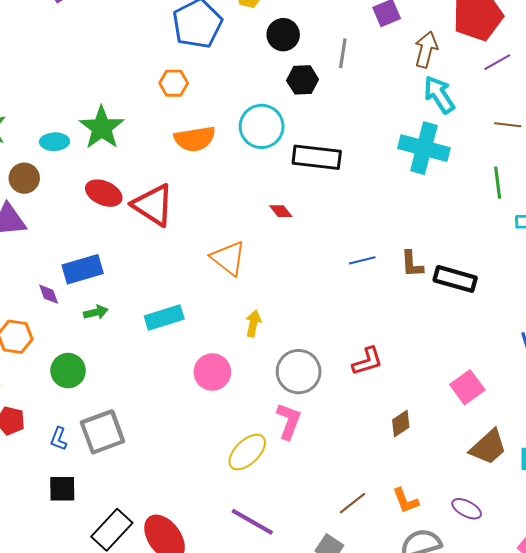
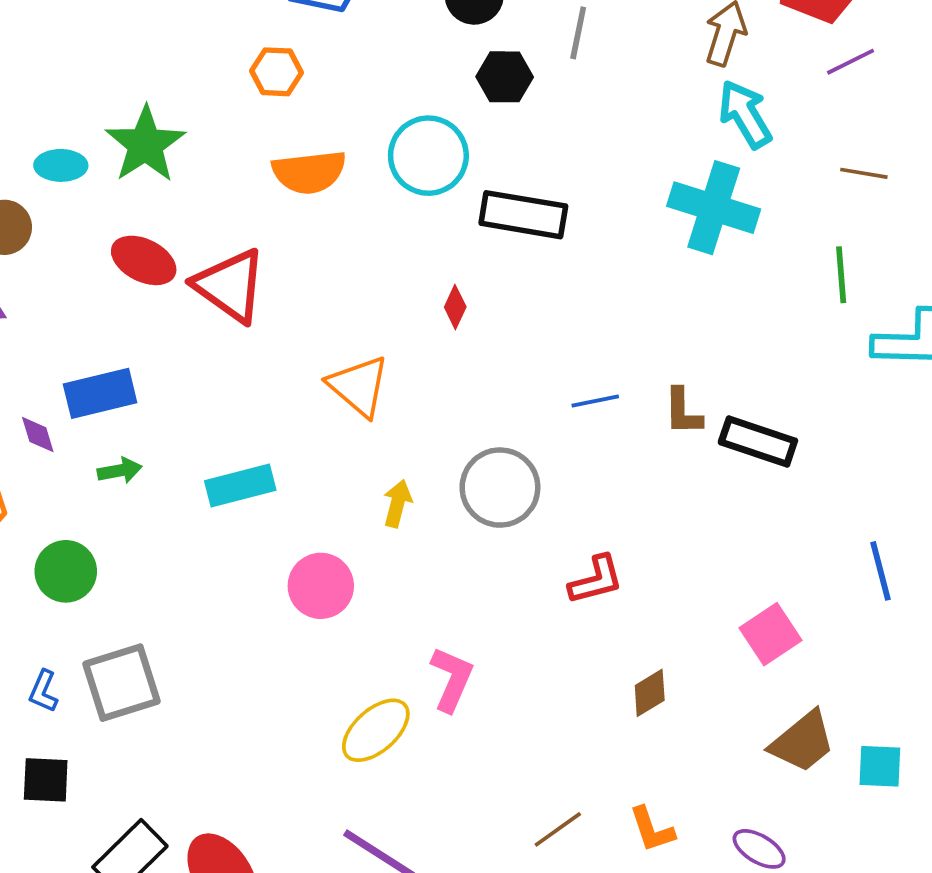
red diamond: (281, 211) -> (455, 307), turned 60
gray circle: (299, 372) -> (500, 488), moved

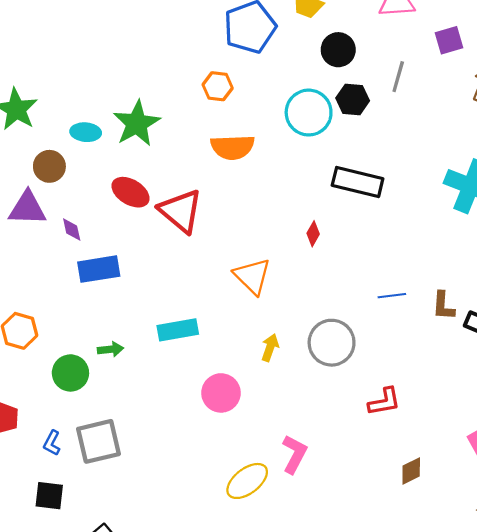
cyan circle: (428, 156) -> (309, 113), moved
purple diamond: (38, 435) -> (72, 229), moved
green arrow: (120, 471) -> (111, 349), moved

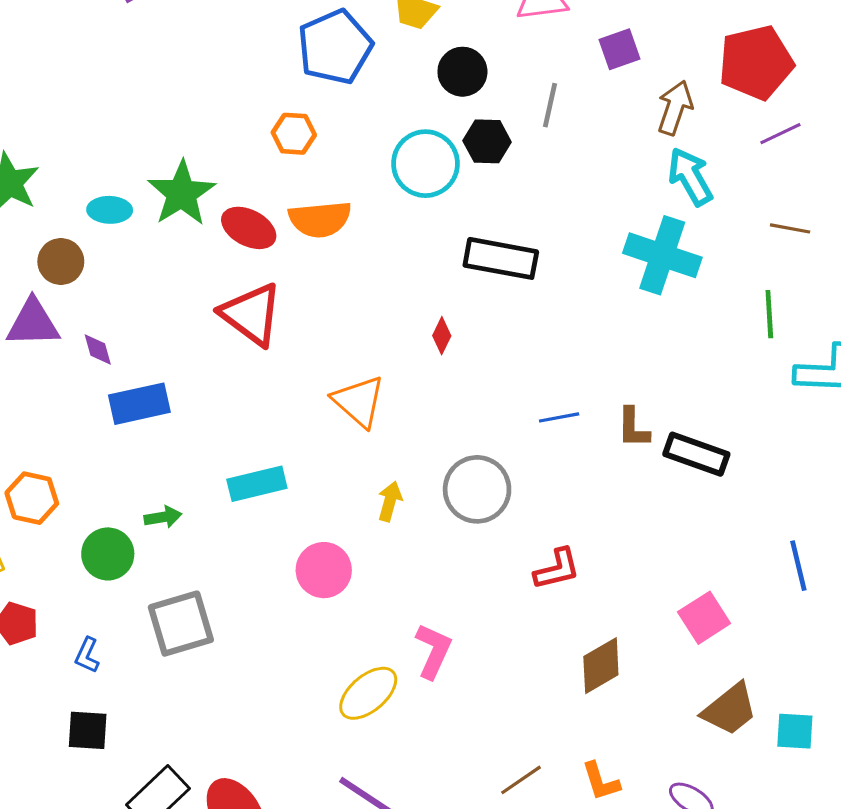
red ellipse: (131, 192) -> (249, 228), moved
gray square: (99, 441) -> (181, 624), moved
brown diamond: (411, 471) -> (601, 666), size x1.4

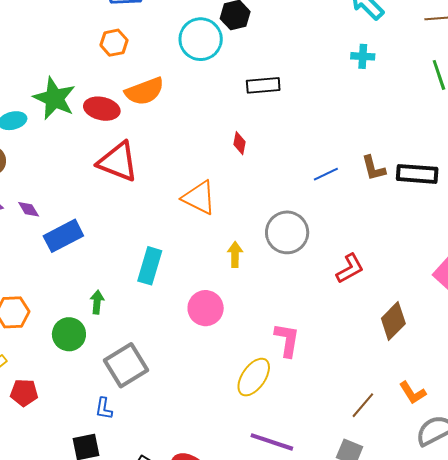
cyan cross: (662, 255) -> (363, 56), size x0.5
black rectangle: (501, 258) -> (263, 85), size x0.7
cyan rectangle: (257, 484) -> (150, 266), turned -45
green arrow: (163, 517) -> (97, 302), turned -60
blue L-shape: (87, 655) -> (104, 408), moved

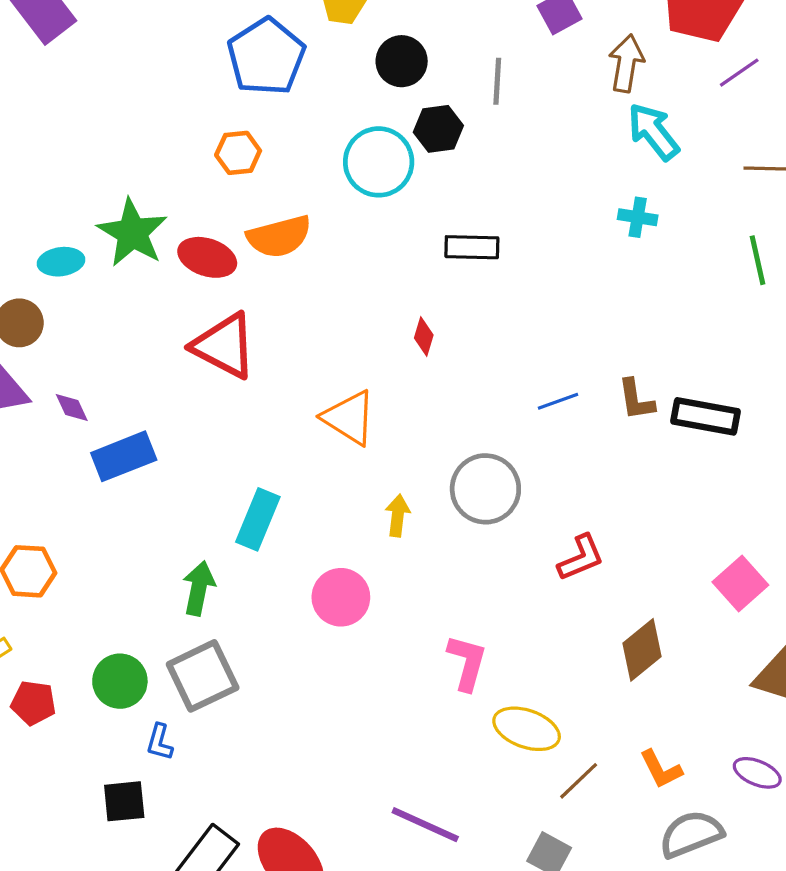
green arrow: (97, 302) -> (199, 588), moved, size x1.4
green circle: (69, 334) -> (120, 681), moved
yellow ellipse: (254, 377) -> (527, 729), moved, turned 69

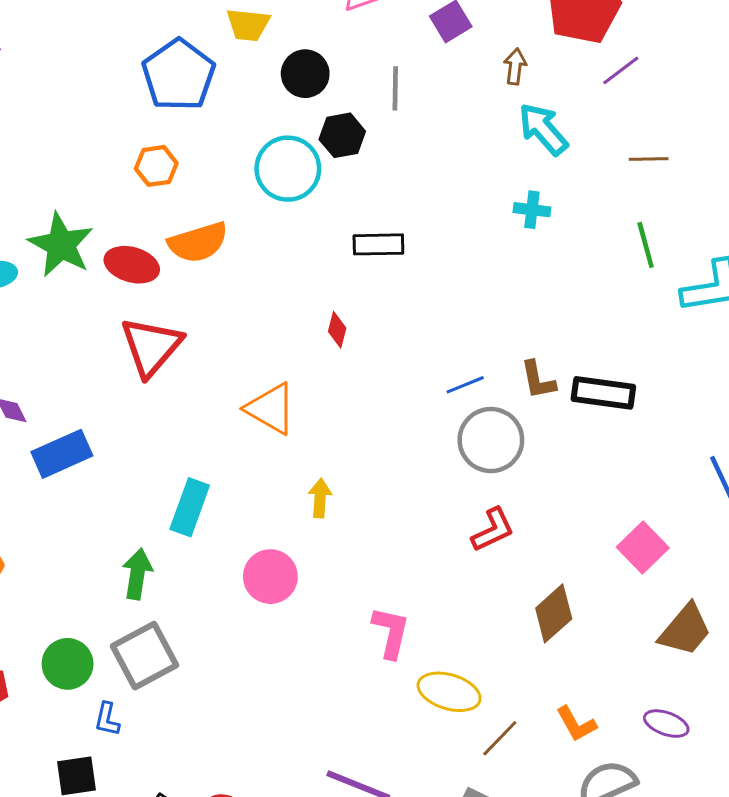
brown arrow: (626, 63) -> (515, 66), size x0.7
red triangle: (224, 346) -> (151, 347), turned 46
gray circle: (485, 489) -> (491, 440), moved

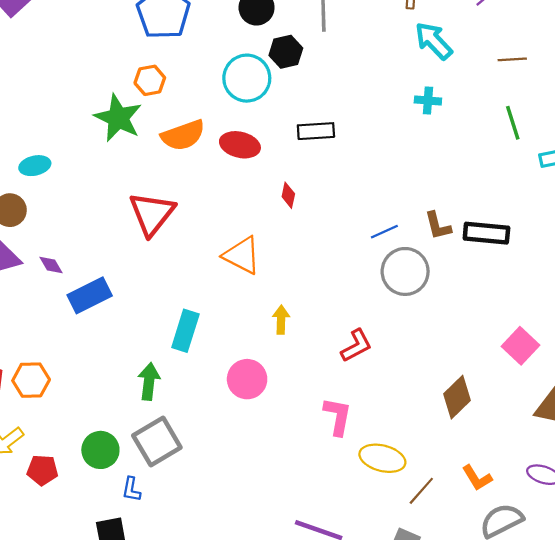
green star: (61, 245) -> (118, 118), moved
red ellipse: (132, 265) -> (240, 145), moved
red L-shape: (493, 530) -> (356, 346), moved

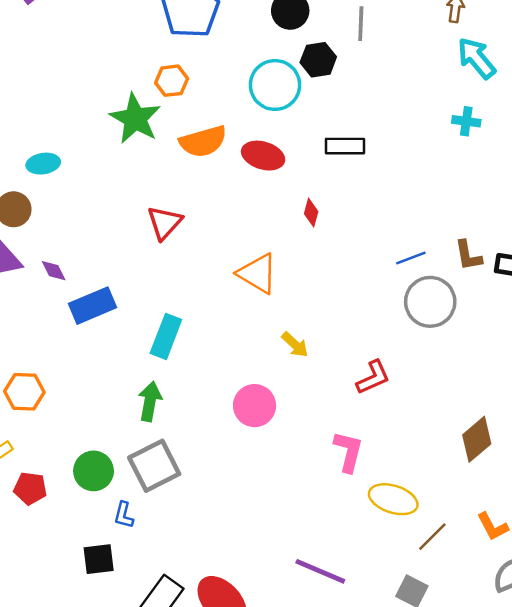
red triangle: (152, 214) -> (165, 223), size x0.7
yellow arrow: (281, 320) -> (295, 345), turned 128
cyan rectangle: (185, 331) -> (166, 336), moved

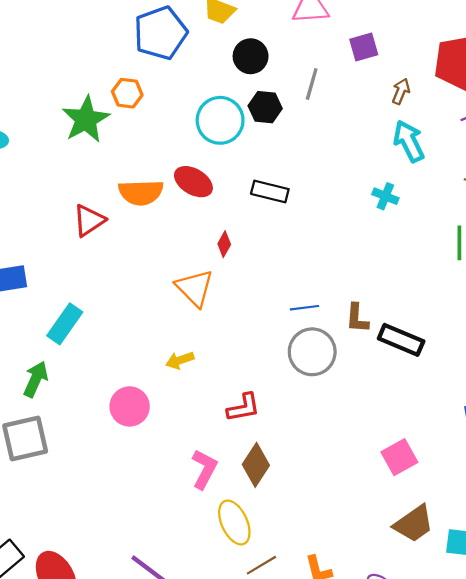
orange semicircle: (203, 141) -> (141, 193), moved
orange triangle: (258, 273) -> (195, 288), moved
yellow arrow: (295, 345) -> (180, 360), turned 104
brown diamond: (477, 439) -> (256, 465), moved, turned -30
yellow ellipse: (393, 499) -> (234, 522), turned 33

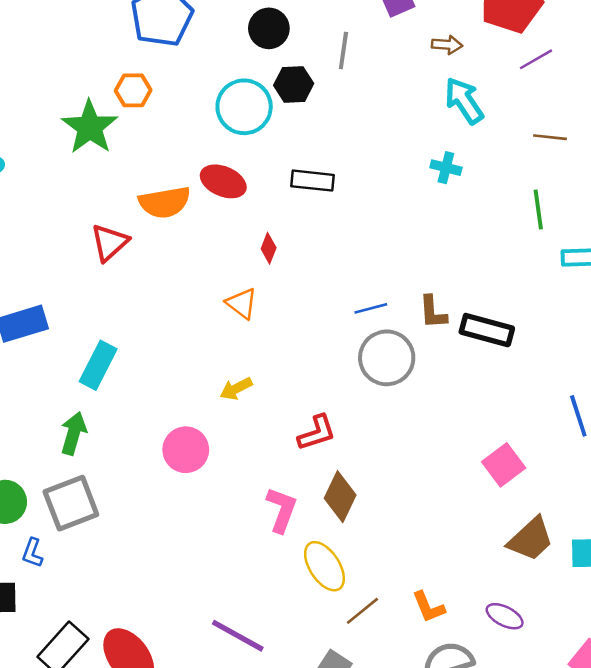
brown arrow: (401, 91) -> (447, 45), turned 80
orange triangle: (195, 288) -> (242, 303), size x0.7

